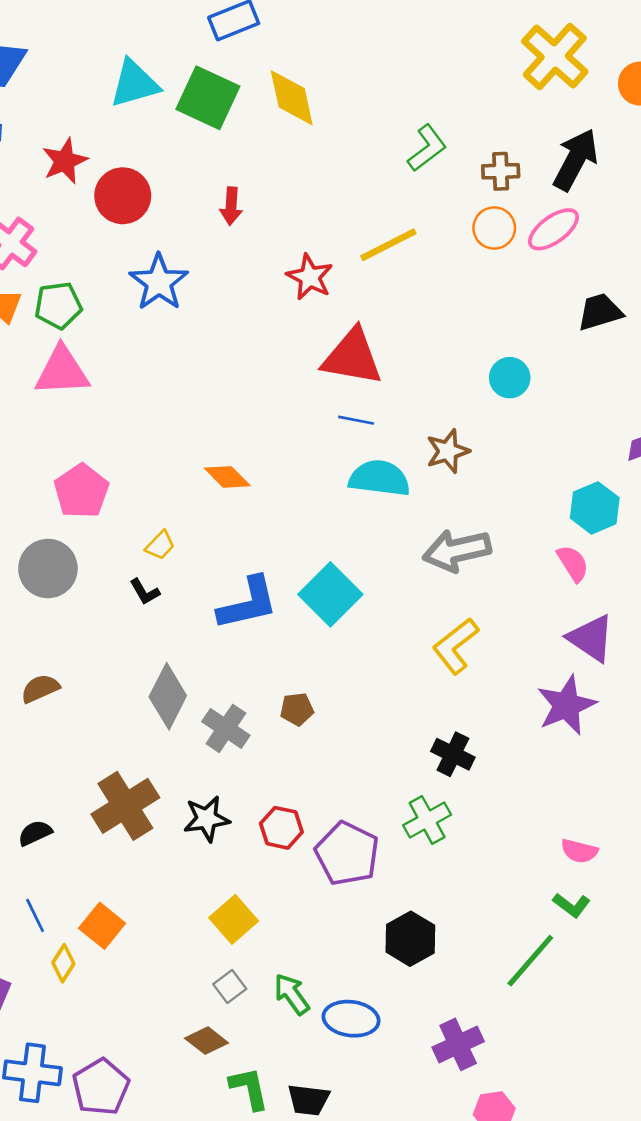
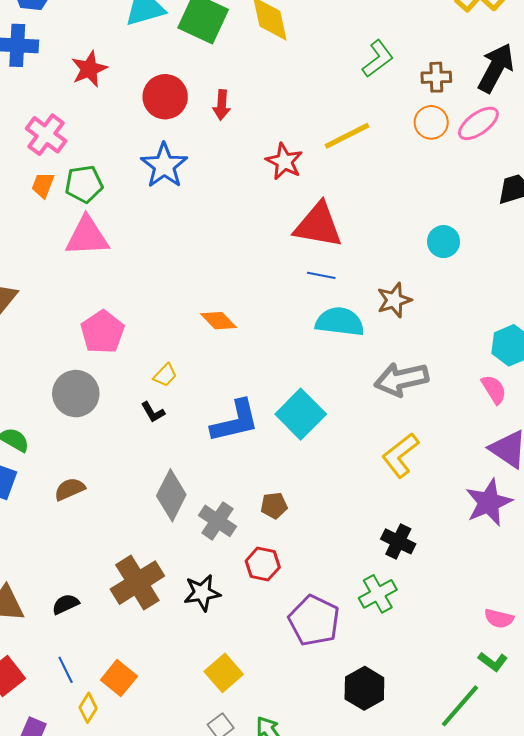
red circle: (123, 196) -> (165, 97), moved
red hexagon: (281, 828) -> (263, 564), moved

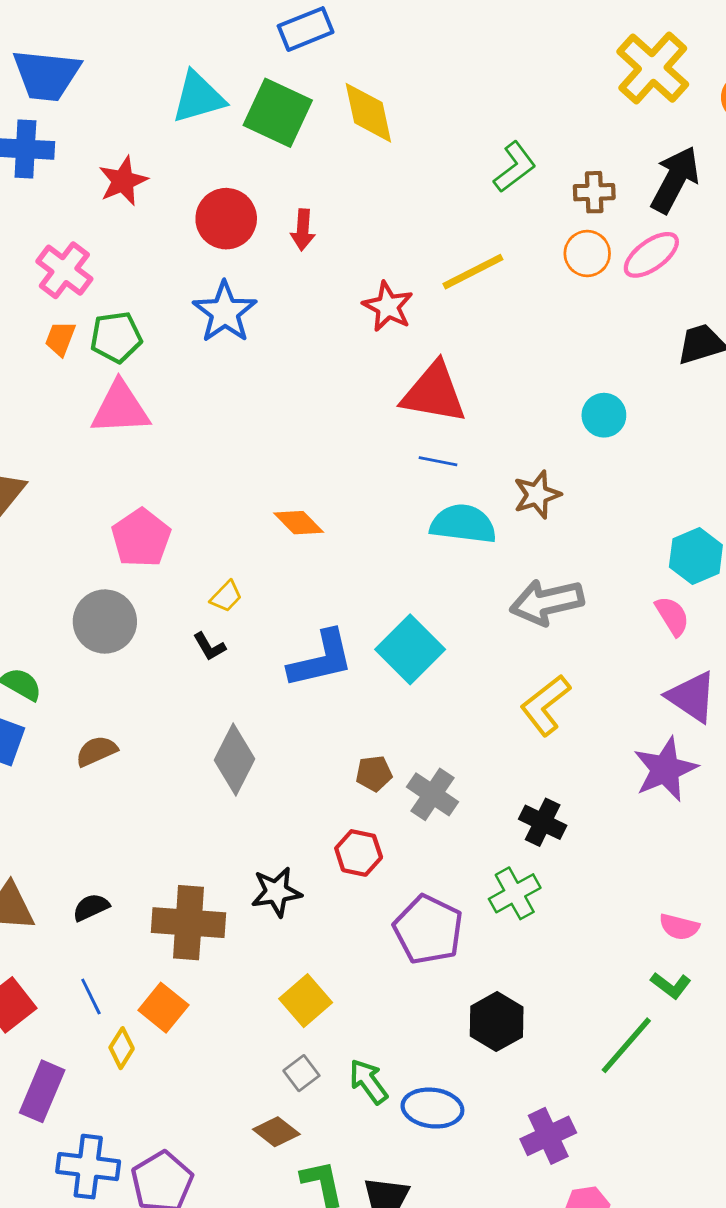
gray cross: (218, 521) -> (432, 794), moved
brown cross: (137, 583) -> (189, 923), moved, turned 36

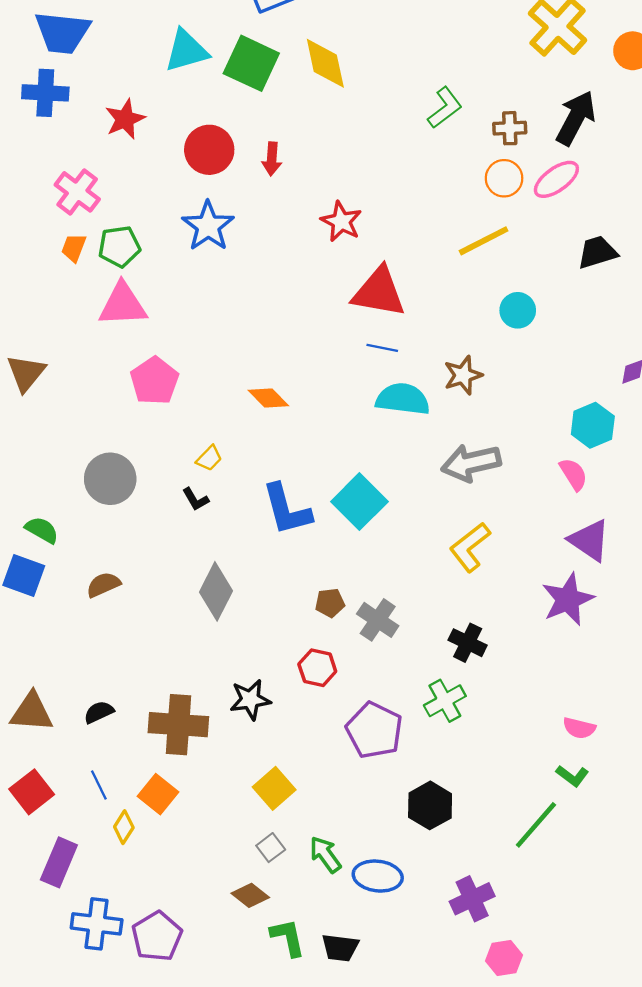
yellow line: (473, 272) -> (484, 241), moved
pink pentagon: (141, 538) -> (155, 381), moved
blue L-shape: (321, 659) -> (287, 509), turned 88

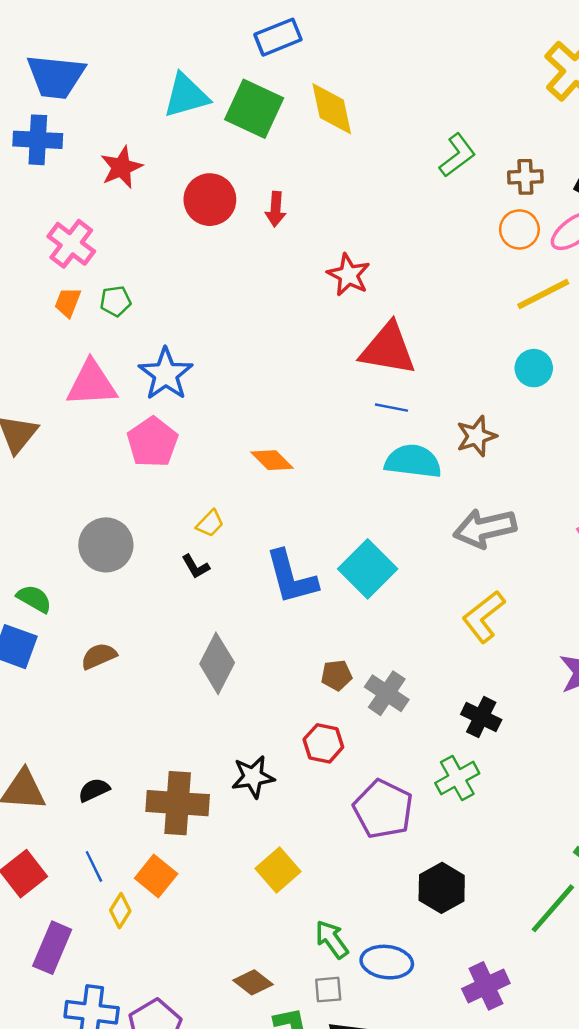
blue star: (208, 226) -> (166, 374), moved
yellow line: (484, 241) -> (543, 294), moved
green pentagon: (119, 247) -> (115, 301), size x0.7
pink triangle: (123, 305) -> (92, 384), moved
gray square: (271, 848) -> (328, 990), moved, turned 32

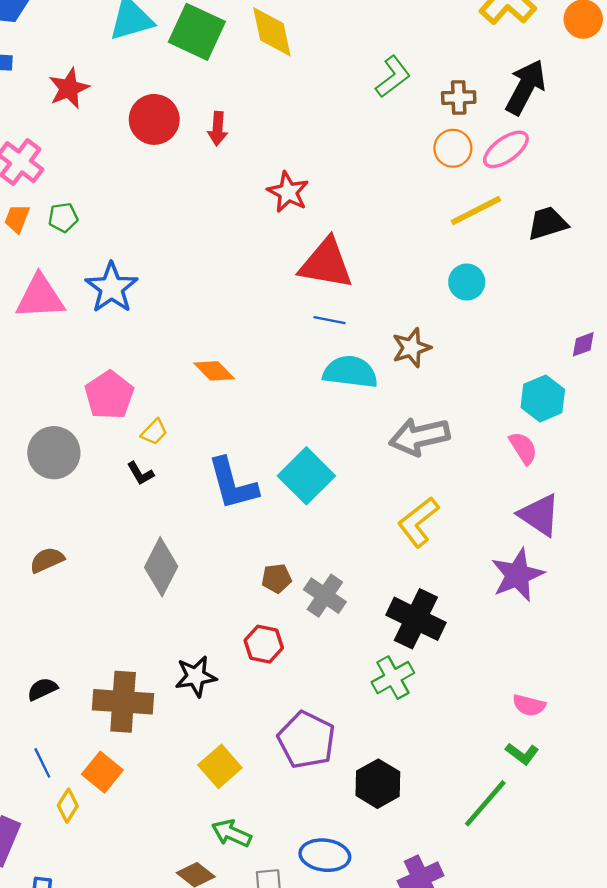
pink pentagon: (153, 442) -> (109, 395), moved
black cross: (481, 717) -> (416, 619), size x1.5
purple pentagon: (383, 809) -> (306, 740), moved
green arrow: (332, 939) -> (231, 833), moved, turned -30

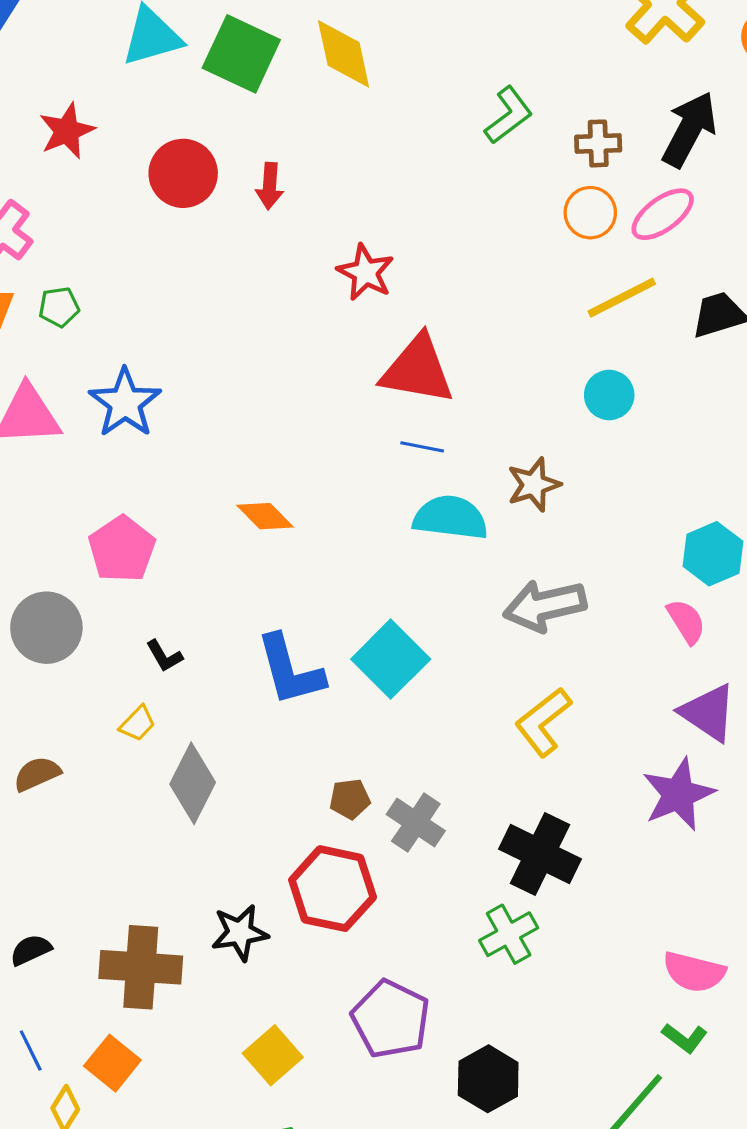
yellow trapezoid: (154, 432) -> (138, 724), moved
red hexagon: (264, 644) -> (333, 889), size x1.6
pink semicircle: (529, 705) -> (694, 972), size x1.4

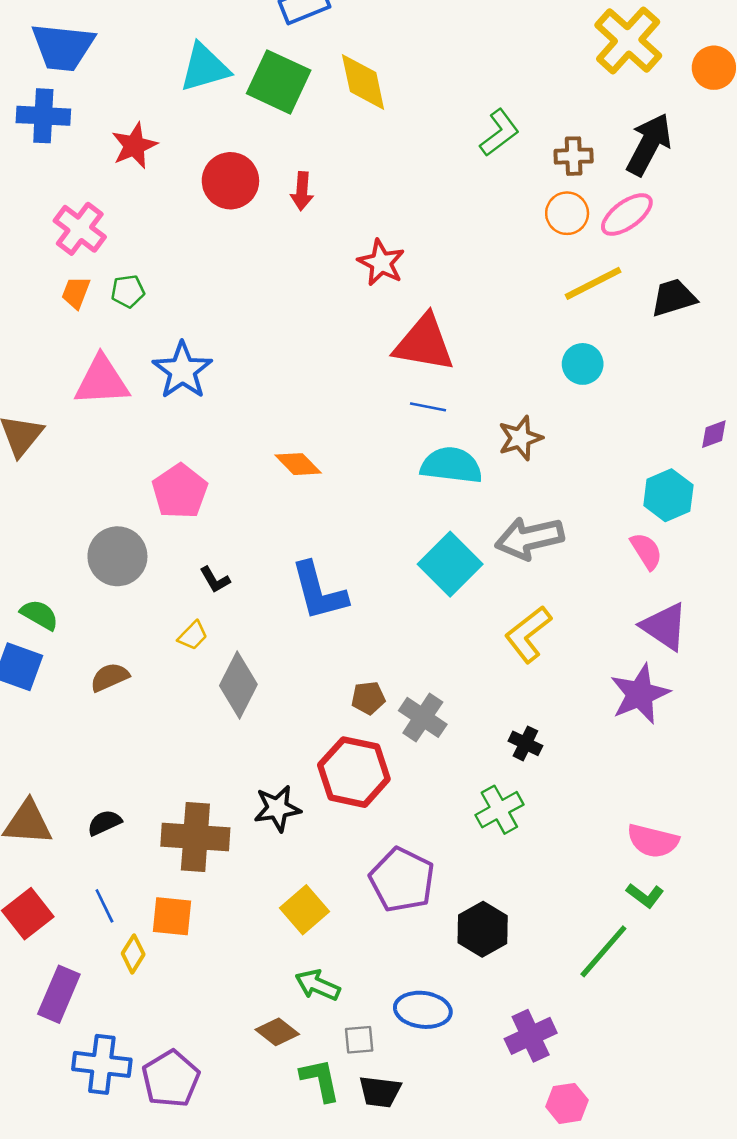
cyan square: (391, 659) -> (450, 564), moved
black cross: (540, 854) -> (525, 743), size x0.5
orange square: (112, 1063) -> (172, 916), turned -33

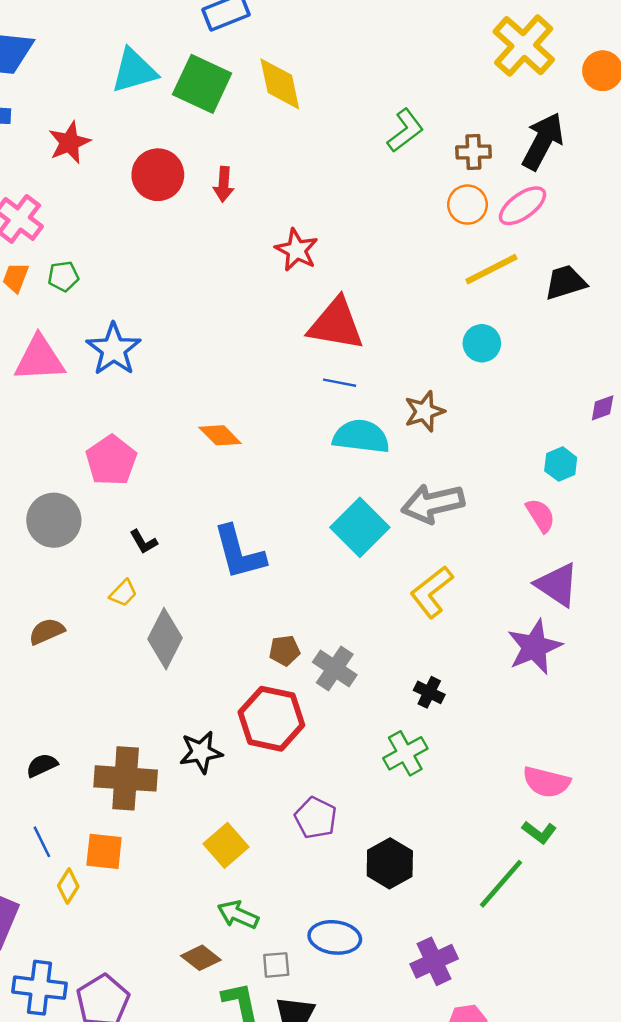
cyan hexagon: (668, 495) -> (561, 464), size x0.7
purple pentagon: (402, 880) -> (316, 818), size x0.7

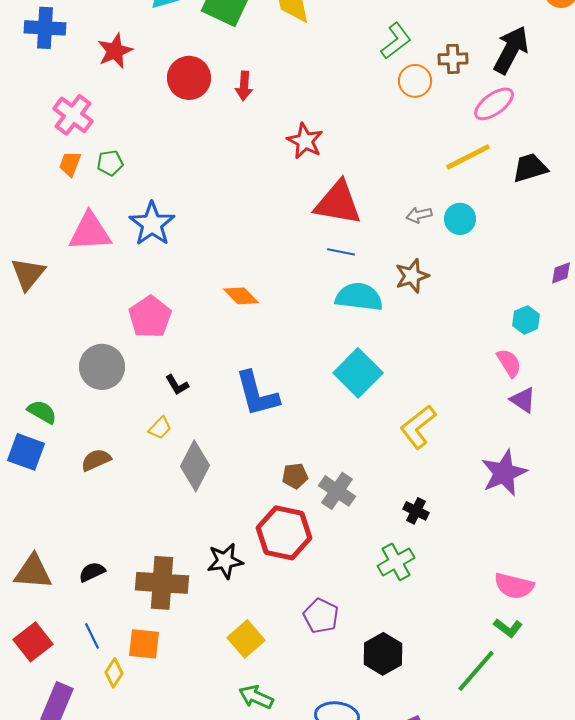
orange circle: (467, 205) -> (415, 81), moved
gray arrow: (433, 503) -> (419, 215), moved, size x0.5
purple triangle: (557, 585) -> (523, 400), moved, size x0.7

